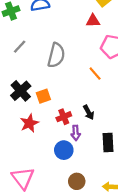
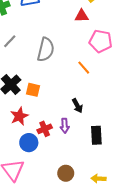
orange square: (43, 96) -> (33, 90), turned 32
red cross: (64, 117) -> (45, 129), moved
blue circle: (64, 150) -> (29, 143), moved

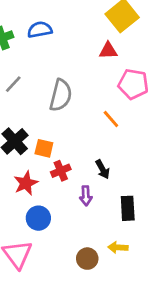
red cross: (45, 129) -> (61, 171), moved
yellow arrow: (98, 179) -> (118, 247), moved

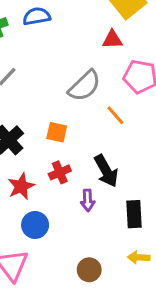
gray semicircle: (61, 95) -> (85, 86), moved, turned 32
orange square: (44, 148) -> (57, 132), moved
black arrow: (103, 169) -> (106, 171), size x1.5
yellow arrow: (118, 247) -> (139, 257), moved

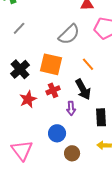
orange line: (115, 115) -> (88, 64), moved
orange square: (57, 132) -> (51, 64), size x1.6
blue circle: (35, 225) -> (57, 133), moved

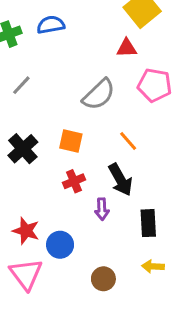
orange square: (51, 64) -> (71, 141), size x0.7
red star: (28, 99) -> (26, 231), moved, turned -30
blue circle: (57, 133) -> (60, 245), moved

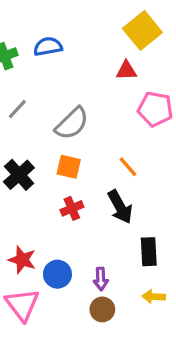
gray semicircle: (99, 94) -> (72, 123), moved
purple arrow: (102, 209) -> (101, 279), moved

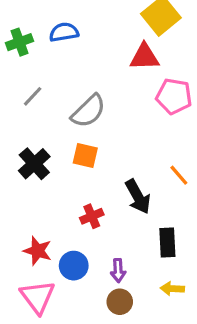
red triangle: (126, 71) -> (144, 57), size x1.4
orange line: (128, 167) -> (179, 175), moved
red cross: (72, 208) -> (92, 216), moved

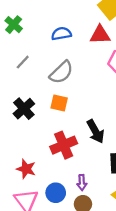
blue semicircle: (64, 32) -> (61, 34), moved
green cross: (19, 42) -> (14, 25), turned -30
red cross: (92, 216) -> (64, 145), size x1.6
blue circle: (74, 266) -> (56, 193), moved

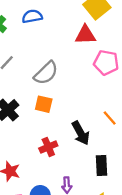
blue semicircle: (61, 34) -> (32, 16), moved
red cross: (64, 145) -> (48, 147), size x0.7

